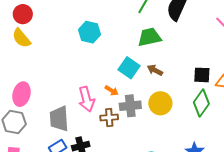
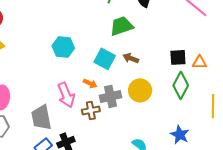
cyan hexagon: (90, 32) -> (63, 47), moved

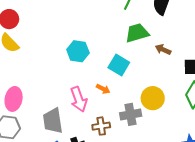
brown arrow: (131, 58) -> (163, 50), moved
gray cross: (111, 96) -> (131, 114), moved
brown cross: (91, 111) -> (101, 126), moved

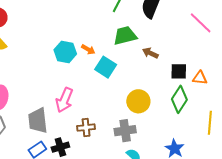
orange arrow: (103, 89) -> (88, 49), moved
pink arrow: (79, 99) -> (64, 100), turned 40
gray cross: (131, 114) -> (125, 131), moved

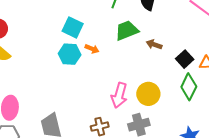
cyan square: (106, 67) -> (73, 27), moved
black square: (179, 71) -> (185, 59), turned -36
pink arrow: (64, 100) -> (119, 95), moved

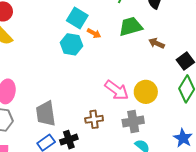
orange arrow: (92, 49) -> (94, 33), moved
pink arrow: (119, 95) -> (117, 90), turned -75

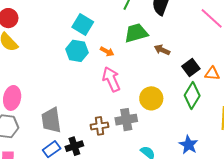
orange arrow: (94, 33) -> (107, 51), moved
pink arrow: (117, 90) -> (111, 79), moved, turned -150
gray cross: (133, 121) -> (126, 120), moved

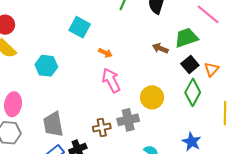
green trapezoid: (136, 33) -> (186, 38), moved
cyan hexagon: (77, 51) -> (46, 66), moved
orange triangle: (212, 74) -> (212, 69), turned -49

